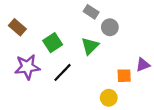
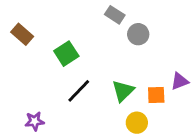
green triangle: (90, 46) -> (123, 91), moved
purple star: (27, 67) -> (35, 121), moved, size x0.6

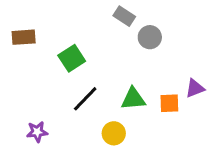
brown rectangle: (22, 34) -> (24, 37), turned -45
green triangle: (123, 91) -> (133, 99), turned 40
yellow circle: (137, 123) -> (114, 133), moved

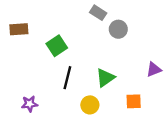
black line: (85, 99) -> (67, 78), turned -30
green triangle: (133, 99) -> (105, 78), turned -30
orange square: (169, 103) -> (134, 101), moved

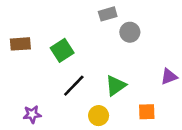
gray rectangle: (98, 13) -> (108, 14), turned -49
brown rectangle: (19, 29) -> (20, 44), moved
black line: (67, 78) -> (74, 86), turned 30

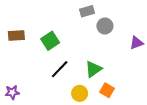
purple triangle: (169, 76) -> (137, 43), moved
orange square: (147, 112) -> (107, 90), moved, turned 32
purple star: (32, 114) -> (12, 92), moved

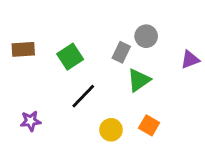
gray rectangle: (87, 11) -> (121, 52), moved, turned -48
green triangle: (93, 69) -> (139, 80), moved
purple star: (12, 92) -> (31, 121), moved

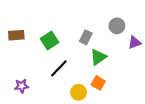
gray circle: (146, 36) -> (117, 26), moved
orange square: (149, 125) -> (98, 83), moved

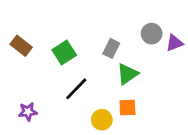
brown rectangle: (16, 35) -> (21, 46), turned 42
purple triangle: (135, 42) -> (174, 43), moved
orange square: (98, 83) -> (127, 108), turned -32

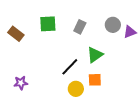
gray rectangle: (111, 48) -> (80, 27), moved
green square: (64, 52) -> (48, 24), moved, turned 30
black line: (76, 89) -> (70, 67), moved

